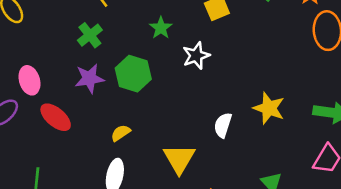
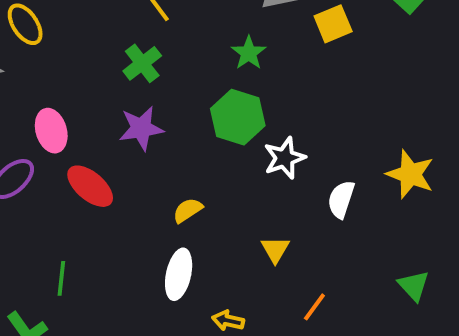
white star: (196, 56) -> (284, 158), moved
green hexagon: (133, 74) -> (238, 117), moved
yellow triangle: (179, 159) -> (275, 249), size x0.6

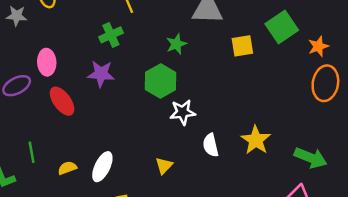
yellow square: (333, 24) -> (242, 46), moved
white semicircle: (341, 199) -> (211, 145), turned -45
yellow semicircle: (188, 210) -> (67, 168), moved
green line: (61, 278) -> (32, 152), turned -30

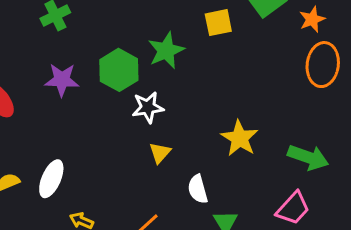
green star: (176, 44) -> (166, 51), moved, size x1.4
purple star: (101, 74) -> (62, 80), moved
white semicircle: (211, 145) -> (198, 189), moved
yellow triangle: (164, 166) -> (160, 153), moved

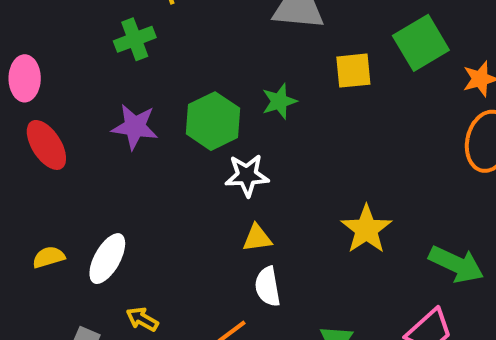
green star: (166, 51) -> (279, 101), size x0.7
yellow triangle: (160, 153) -> (257, 238), turned 35
white semicircle: (198, 189) -> (268, 287), moved

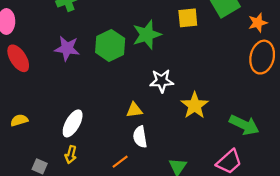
green star: (279, 101) -> (147, 35), size x1.5
white star: (247, 175) -> (162, 81), moved
white ellipse: (107, 259) -> (73, 123), moved
yellow arrow: (142, 319) -> (71, 155), turned -105

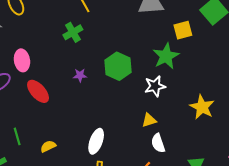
green star: (147, 35) -> (166, 56), moved
purple star: (67, 48) -> (80, 75), size x0.6
white star: (162, 81) -> (155, 86), moved

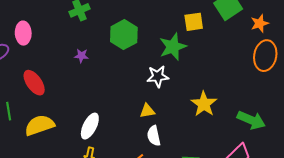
green hexagon: (118, 66) -> (124, 35), moved
red ellipse: (38, 91) -> (34, 83), moved
yellow semicircle: (48, 146) -> (40, 125), size x1.8

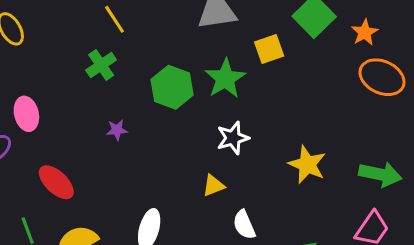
green star: (173, 47) -> (225, 79), moved
orange ellipse: (265, 56) -> (382, 77), turned -64
yellow triangle: (147, 111) -> (213, 186), moved

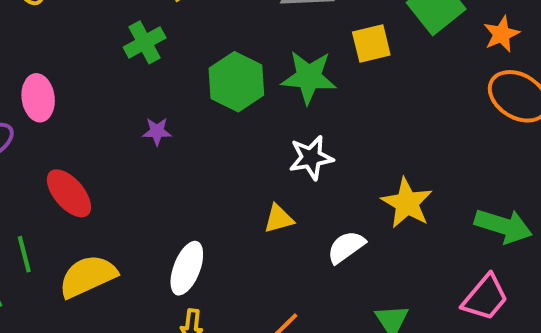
green star: (225, 79) -> (309, 77), turned 30
white semicircle: (244, 225) -> (346, 247), moved, turned 72

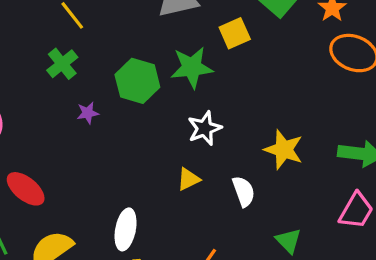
purple star: (157, 131) -> (88, 113), moved
white semicircle: (346, 247) -> (244, 191), turned 116

